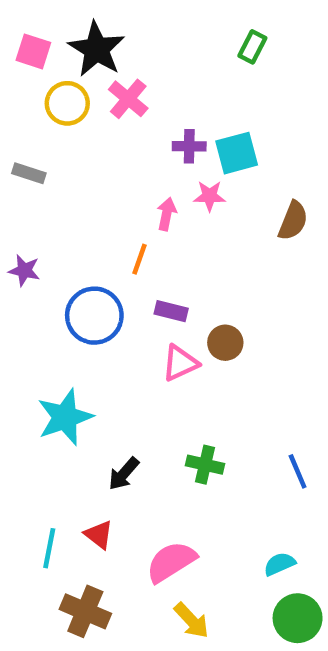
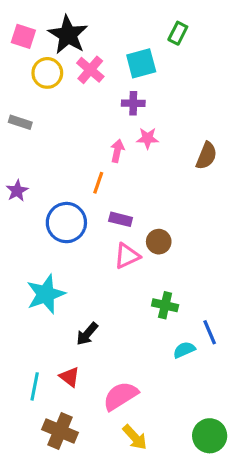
cyan square: (237, 153) -> (141, 63), moved
purple star: (24, 270) -> (17, 191), turned 30
green cross: (205, 465) -> (165, 305), moved
cyan semicircle: (280, 564) -> (184, 350), moved

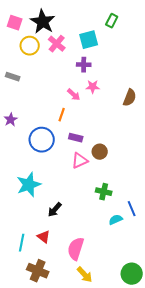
pink arrow: (117, 151) -> (74, 95), turned 120
pink semicircle: (121, 396) -> (76, 249), turned -40

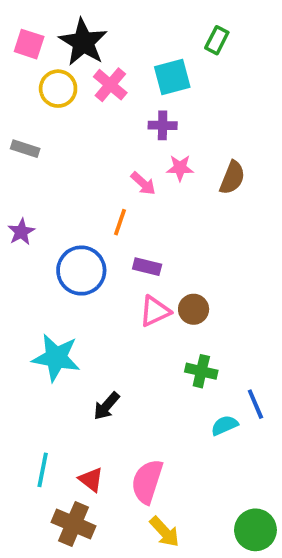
brown semicircle: (130, 98) -> (232, 178), moved
brown circle: (100, 152) -> (194, 309), moved
cyan star: (29, 185) -> (56, 358), turned 30
red triangle: (44, 237) -> (91, 480), moved

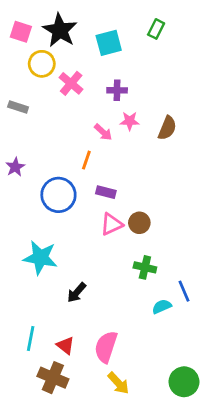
cyan square: (172, 77) -> (109, 43), moved
pink cross: (110, 85) -> (71, 83), moved

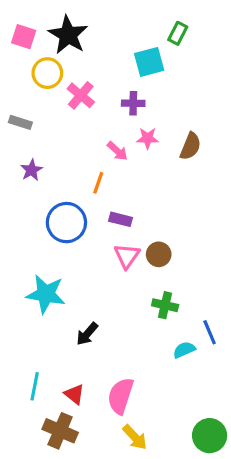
cyan square: (109, 43) -> (149, 62), moved
purple star: (15, 167) -> (31, 170), moved
pink triangle: (111, 224) -> (127, 256), turned -30

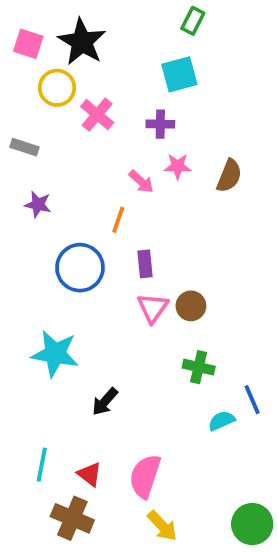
green rectangle: (178, 33) -> (193, 21), moved
purple star: (31, 170) -> (38, 204), turned -30
purple rectangle: (121, 219) -> (145, 264), turned 70

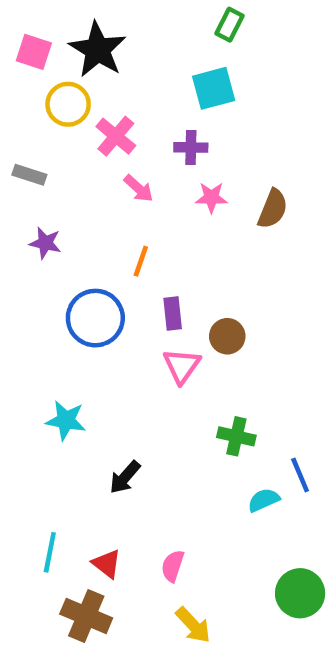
pink arrow: (141, 182) -> (139, 188), moved
brown circle: (191, 306) -> (227, 336), moved
cyan star: (55, 354) -> (66, 420), size x0.7
pink semicircle: (145, 476) -> (173, 566), size x0.6
green circle: (252, 524) -> (300, 593), moved

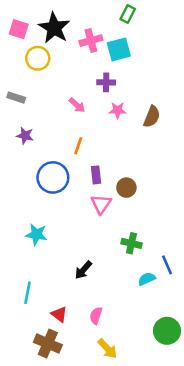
pink cross: (116, 136) -> (91, 41), moved, turned 35
black arrow: (125, 477) -> (83, 270), moved
cyan line: (50, 552) -> (28, 293), moved

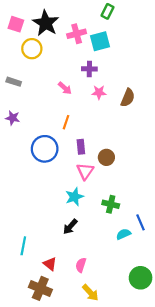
purple star: (25, 136) -> (13, 118), moved
cyan star: (36, 234) -> (74, 197), moved, turned -30

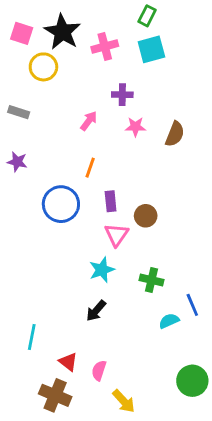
cyan square: (100, 41) -> (151, 49), moved
pink arrow: (65, 88) -> (89, 121), turned -96
pink semicircle: (81, 265) -> (99, 371), moved

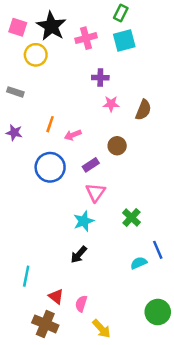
pink arrow: (89, 121) -> (73, 135), moved, turned -147
orange line: (90, 168) -> (50, 124), moved
purple rectangle: (111, 201) -> (91, 165), turned 63
brown circle: (146, 216) -> (117, 146), moved
green cross: (151, 280) -> (131, 217), moved, turned 30

